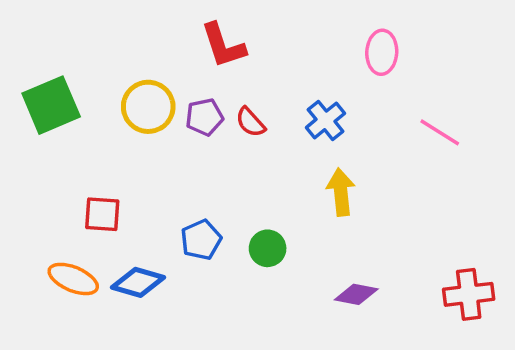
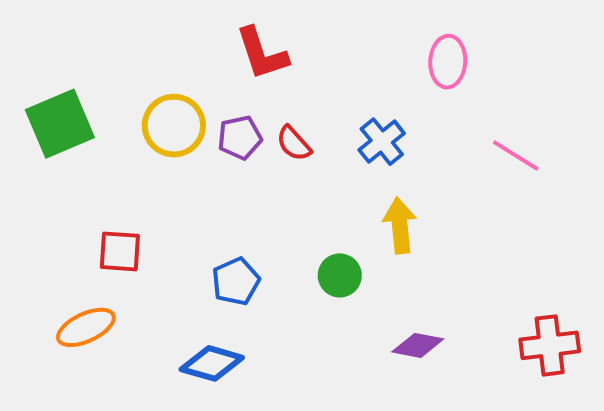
green circle: (268, 248) -> (340, 275), moved
orange ellipse: (73, 279) -> (86, 327), turned -48
blue diamond: (138, 282) -> (212, 363), moved

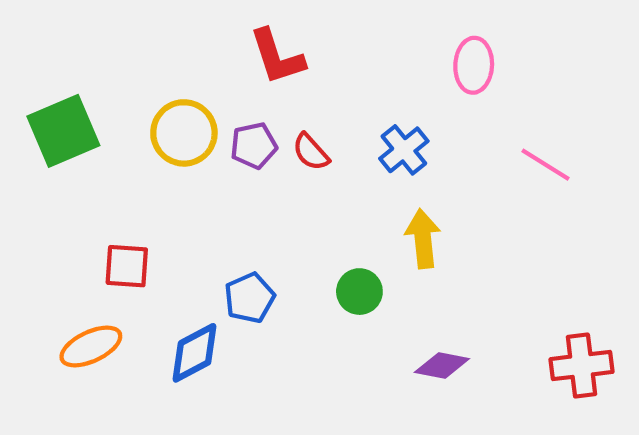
blue diamond: (212, 363) -> (195, 353), moved, turned -44

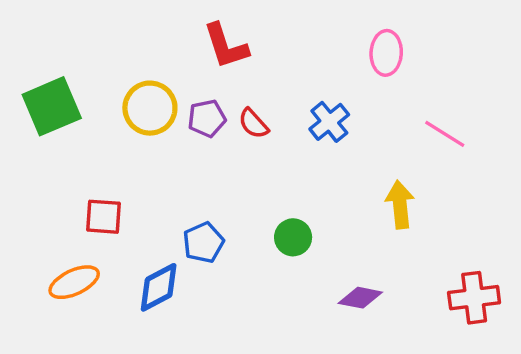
yellow arrow: (423, 239) -> (400, 205), moved

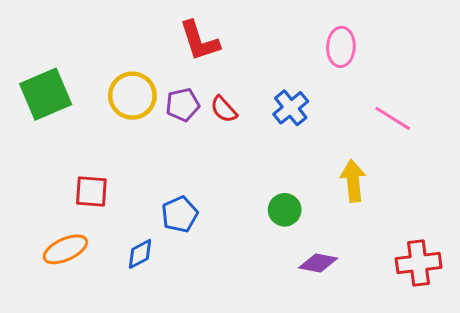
green circle: (293, 237) -> (285, 210), moved
blue diamond: (159, 287) -> (140, 254), size x0.7

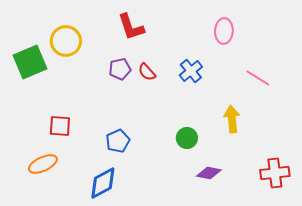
yellow circle: (132, 96) -> (66, 41), moved
blue diamond: (140, 254) -> (103, 183), moved, size x1.6

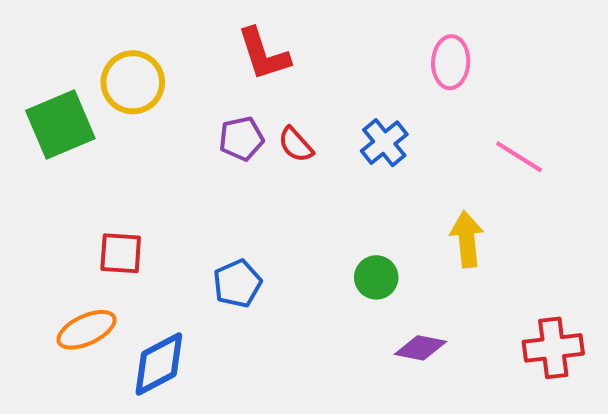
blue diamond: (103, 183) -> (159, 364), moved

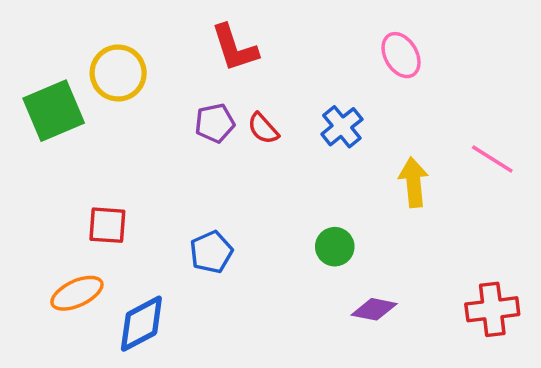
pink ellipse: (451, 62) -> (401, 55), turned -33
pink line: (519, 157) -> (492, 159), moved
yellow arrow: (467, 239) -> (414, 182), moved

